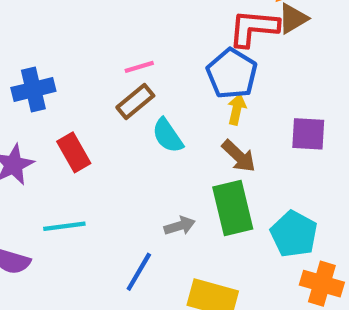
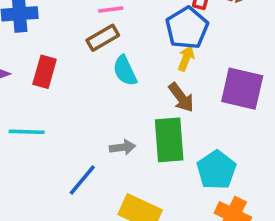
purple square: (308, 134) -> (242, 89), size x1.4
red rectangle: (74, 152) -> (45, 72), turned 36

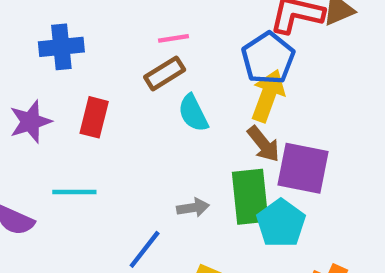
yellow arrow: (186, 58) -> (268, 96), size x1.6
purple square: (242, 89) -> (303, 168), moved
cyan pentagon: (216, 170) -> (281, 223), moved

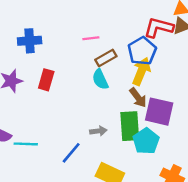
brown rectangle: (165, 73) -> (106, 58), moved
cyan line: (74, 192) -> (26, 144), moved

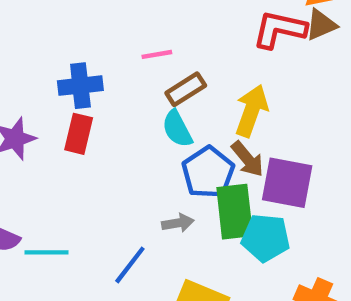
blue cross: (30, 41) -> (80, 86), moved
blue pentagon: (142, 51) -> (208, 172), moved
cyan pentagon: (146, 141) -> (266, 238), turned -30

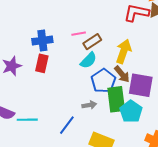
pink line: (157, 54) -> (79, 34), moved
cyan semicircle: (177, 129) -> (88, 60), turned -108
cyan pentagon: (266, 238) -> (131, 111), turned 30

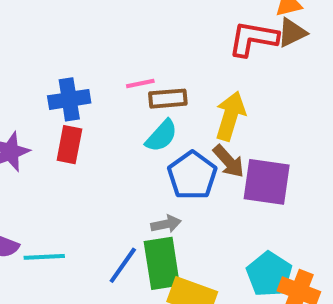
brown rectangle: (92, 42) -> (168, 99), turned 30
green rectangle: (116, 99) -> (162, 263), moved
cyan pentagon: (131, 111) -> (269, 274), moved

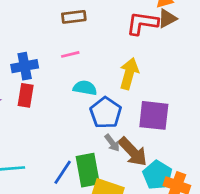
brown rectangle: (168, 99) -> (74, 17), moved
cyan semicircle: (162, 136) -> (85, 88), turned -120
brown arrow: (229, 161) -> (133, 152), moved, size x1.4
gray arrow: (166, 224) -> (112, 143), moved, turned 66

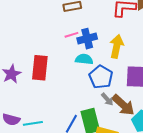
blue cross: (25, 66) -> (87, 39), moved
red rectangle: (26, 95) -> (40, 68), size x1.4

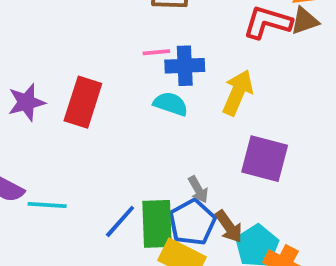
blue pentagon: (101, 77) -> (192, 222), moved
brown arrow: (123, 105) -> (229, 227), moved, size x0.7

